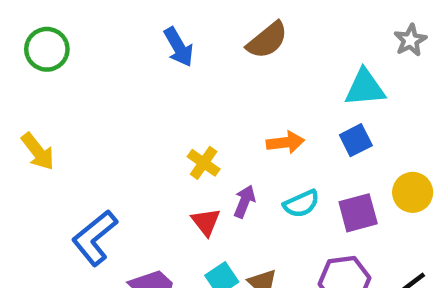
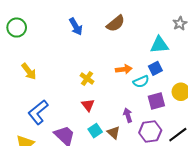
yellow arrow: (38, 151) -> (29, 71), moved
purple arrow: (245, 201) -> (128, 115), moved, turned -40
cyan semicircle: (301, 204) -> (141, 82), moved

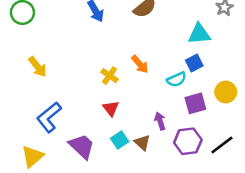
orange arrow: (124, 69) -> (140, 64), moved, turned 56

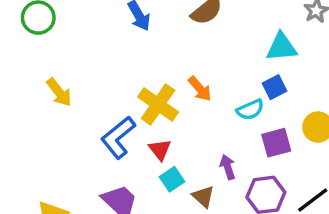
yellow cross: (110, 76) -> (158, 104), size x1.6
blue L-shape: (49, 117) -> (118, 137), moved
cyan square: (120, 140) -> (172, 179), moved

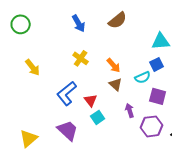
yellow cross: (158, 104) -> (81, 58), moved, size x0.7
purple square: (276, 143) -> (158, 96), turned 30
brown triangle: (203, 197) -> (116, 84), moved

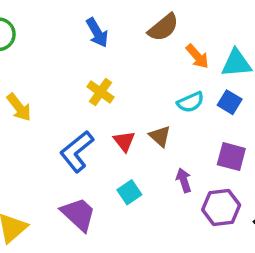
blue square: (157, 64) -> (230, 102), turned -32
orange arrow: (114, 65) -> (197, 56), moved
cyan semicircle: (143, 77) -> (191, 102), moved
red triangle: (91, 100) -> (124, 141), moved

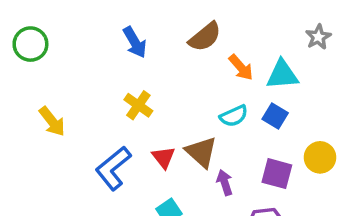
brown triangle: (160, 136) -> (201, 152), size x1.4
purple arrow: (184, 180) -> (225, 183), moved

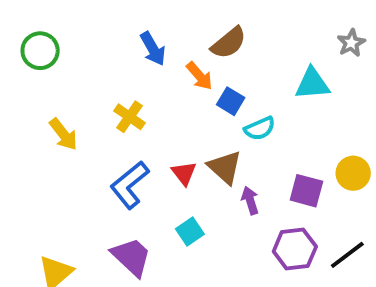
orange arrow: (241, 67) -> (200, 76), moved
yellow cross: (138, 105) -> (130, 117), moved
blue square: (275, 116) -> (231, 101), moved

